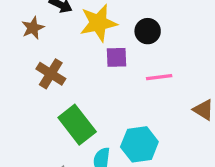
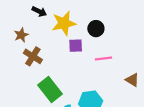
brown star: (33, 28) -> (21, 35), moved

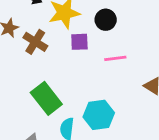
brown cross: (33, 56) -> (35, 42), moved

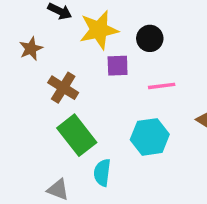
brown cross: (35, 42) -> (63, 88), moved
cyan hexagon: (99, 115) -> (150, 137), moved

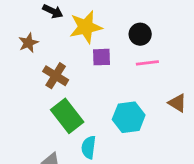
black circle: (150, 38) -> (140, 34), moved
pink line: (162, 86) -> (147, 63), moved

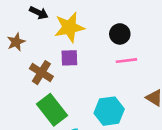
purple square: (101, 57) -> (69, 58), moved

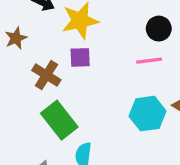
black circle: (120, 34) -> (159, 29), moved
cyan hexagon: (109, 111) -> (148, 114), moved

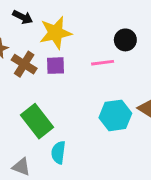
pink line: (149, 61) -> (103, 63), moved
brown cross: (46, 75) -> (24, 64), moved

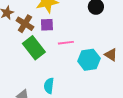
pink line: (103, 63) -> (66, 43), moved
green rectangle: (37, 121) -> (34, 48), moved

